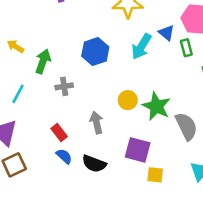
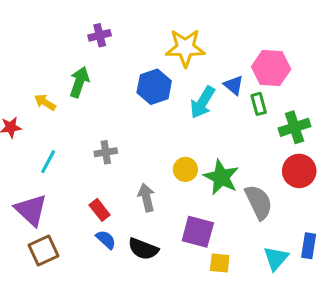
blue hexagon: (95, 51) -> (154, 87), moved
green arrow: (43, 61) -> (79, 82), moved

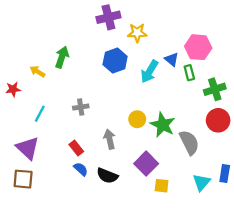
purple cross: (100, 35) -> (108, 17), moved, size x1.5
yellow star: (185, 48) -> (137, 33), size x0.7
purple square: (198, 232) -> (146, 164), turned 30
brown square: (43, 250) -> (23, 179), moved, turned 30

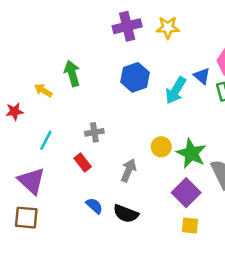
yellow star: (137, 33) -> (168, 28), moved
green arrow: (62, 57) -> (72, 73), turned -35
gray arrow: (110, 139) -> (128, 170), turned 36
red rectangle: (76, 148) -> (83, 163), moved
purple square: (146, 164) -> (186, 193), moved

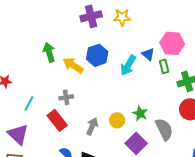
yellow arrow: (43, 90) -> (73, 65), moved, size x1.5
yellow circle: (161, 147) -> (117, 120), moved
green star: (191, 153) -> (140, 113), size x0.7
red rectangle: (83, 163) -> (57, 120), size x1.5

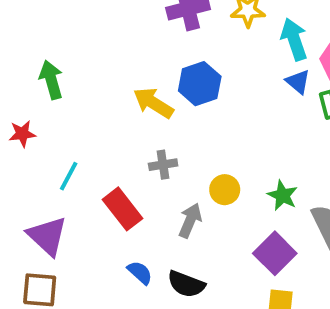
green arrow: (49, 52) -> (51, 80), moved
cyan arrow: (128, 65) -> (294, 39), moved, turned 130
gray cross: (66, 97) -> (163, 165), moved
yellow circle: (117, 120) -> (225, 190), moved

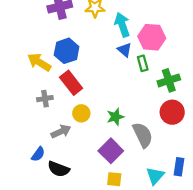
green star: (283, 195) -> (115, 117), turned 30
red rectangle: (123, 209) -> (71, 83), moved
gray arrow: (190, 220) -> (61, 132), turned 42
blue semicircle: (140, 273) -> (38, 154), moved, turned 84

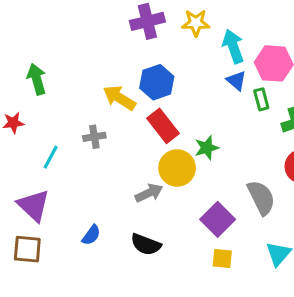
gray cross: (45, 99) -> (94, 137), moved
yellow circle: (81, 113) -> (177, 168), size x1.5
green star: (115, 117) -> (207, 148), moved
blue semicircle: (38, 154) -> (91, 235), moved

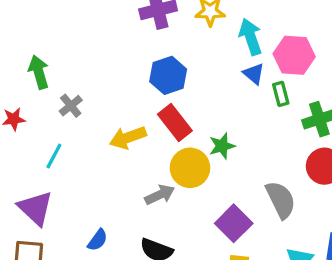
yellow arrow: (119, 98) -> (128, 138), moved, turned -52
gray cross: (94, 137) -> (71, 106), moved, turned -30

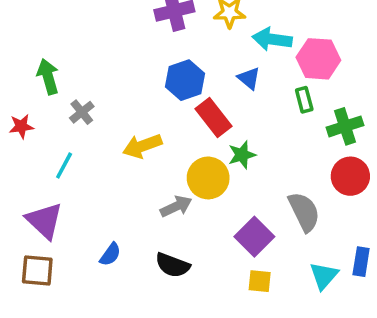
cyan arrow: (250, 37) -> (272, 39), turned -63
blue triangle: (254, 74) -> (249, 78), moved
red rectangle: (175, 122) -> (213, 117), moved

